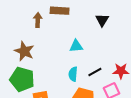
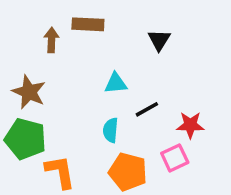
black line: (95, 72) -> (147, 109), moved

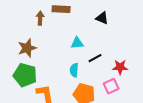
black triangle: (159, 40) -> (102, 18), turned -40
brown star: (29, 92) -> (27, 48), turned 30

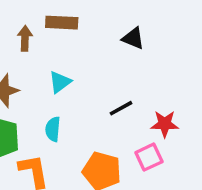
cyan triangle: (77, 43) -> (60, 82), moved, turned -32
cyan semicircle: (74, 70) -> (53, 129), moved

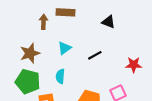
black line: (121, 108) -> (95, 55), moved
red star: (165, 124) -> (134, 65), moved

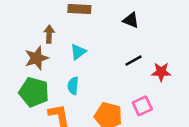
brown arrow: (44, 22) -> (49, 34), moved
black line: (95, 55) -> (133, 61), moved

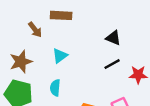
black triangle: (131, 20) -> (113, 38), moved
brown arrow: (49, 34) -> (35, 30), moved, turned 140

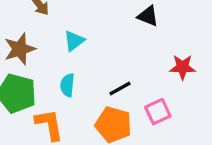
black line: (112, 64) -> (120, 88), moved

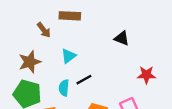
black line: (120, 88) -> (84, 80), moved

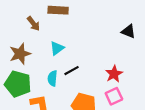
black triangle: (122, 38) -> (128, 31), moved
red star: (146, 75) -> (114, 74), moved, turned -30

